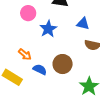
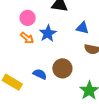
orange arrow: (25, 54) -> (27, 38), moved

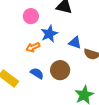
blue triangle: (82, 28) -> (75, 43), moved
orange arrow: (27, 38) -> (33, 47), moved, turned 112

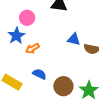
blue star: (49, 34) -> (16, 36), moved
brown circle: (60, 70) -> (63, 86), moved

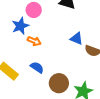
orange arrow: (32, 48) -> (34, 41), turned -136

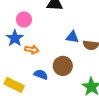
brown circle: (59, 83) -> (63, 66), moved

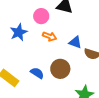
pink circle: (24, 19) -> (41, 16), moved
orange arrow: (32, 50) -> (49, 36), moved

